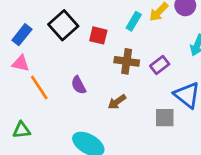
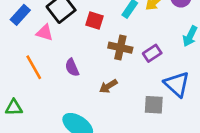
pink triangle: (21, 63) -> (45, 33), moved

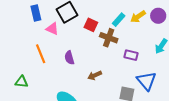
blue rectangle: (20, 15) -> (36, 13), turned -63
brown cross: (120, 48) -> (109, 38), moved
purple rectangle: (152, 53) -> (131, 55), turned 40

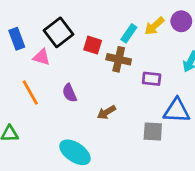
blue triangle: (146, 81) -> (177, 111), turned -40

